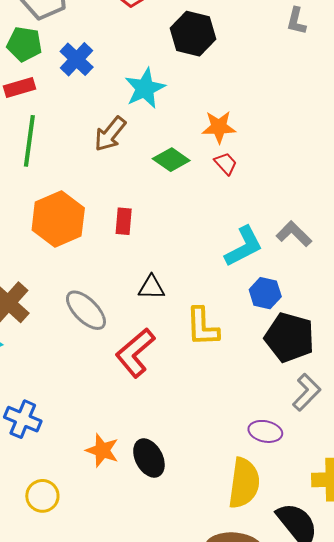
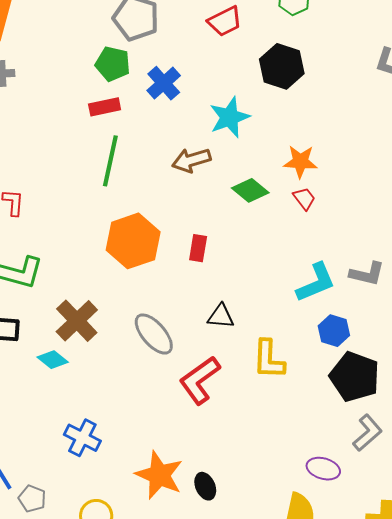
brown arrow: (110, 134) -> (191, 160), turned 30
gray L-shape: (294, 234) -> (367, 274), turned 144
orange star: (102, 450) -> (159, 475), size x1.4
black ellipse: (149, 458) -> (205, 486), size x0.7

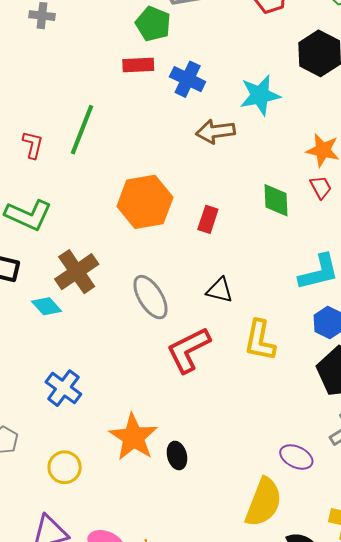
blue cross: (164, 83) -> (188, 79), moved, turned -32
green line: (110, 161) -> (82, 130), moved
green diamond: (250, 190) -> (276, 200), moved, turned 39

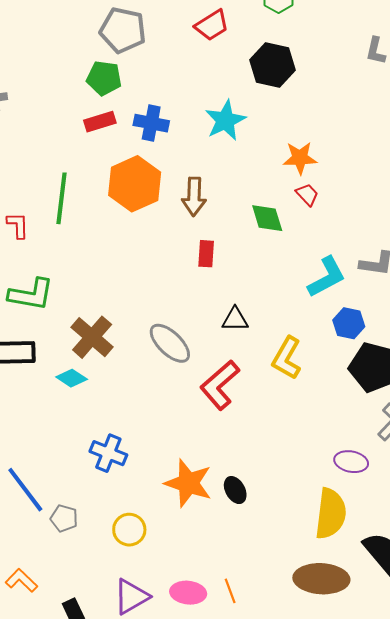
brown arrow: (215, 131) -> (194, 197), moved, turned -66
orange hexagon: (145, 202) -> (135, 184), moved
yellow L-shape: (260, 340) -> (287, 358), turned 33

